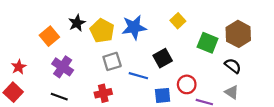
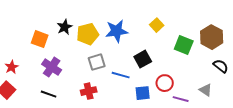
yellow pentagon: (102, 31) -> (88, 34), turned 30
orange square: (49, 36) -> (40, 39), turned -30
black semicircle: (233, 66) -> (221, 66), moved

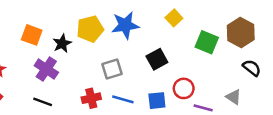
black star: (65, 27) -> (62, 43), moved
gray square: (97, 62) -> (112, 69), moved
blue line: (121, 75) -> (123, 99), moved

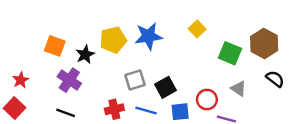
black square: (157, 59) -> (166, 87), moved
gray triangle: (233, 97) -> (239, 89), moved

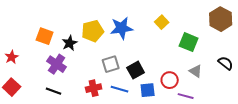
brown hexagon: (264, 44) -> (221, 19), moved
red star: (21, 80) -> (12, 57), moved

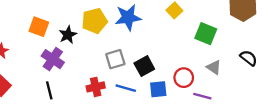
black line: (54, 91) -> (49, 90), turned 56

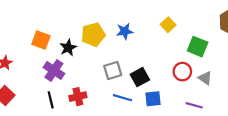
blue star: (128, 17) -> (125, 31), size x0.7
red circle: (184, 78) -> (182, 72), moved
red cross: (96, 87) -> (78, 97), moved

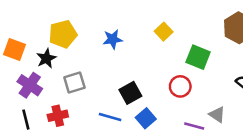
yellow pentagon: (93, 35) -> (63, 34), moved
gray square: (113, 70) -> (74, 83), moved
gray triangle: (205, 78) -> (217, 114), moved
blue square: (153, 99) -> (146, 118), turned -35

